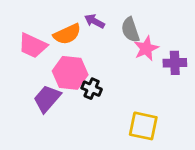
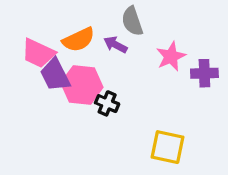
purple arrow: (94, 21) -> (115, 45), moved
gray semicircle: (130, 30) -> (132, 21), moved
purple trapezoid: (47, 99) -> (55, 75), moved, turned -68

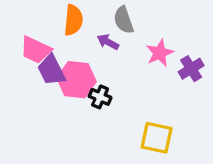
orange semicircle: (79, 40) -> (73, 20), moved, turned -60
purple cross: (204, 73) -> (191, 69), turned -30

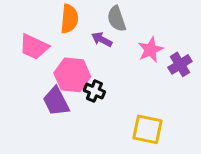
purple trapezoid: (51, 70) -> (56, 101), moved

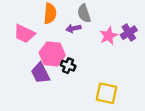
purple arrow: (102, 39) -> (73, 28), turned -40
purple cross: (180, 64) -> (129, 33), moved

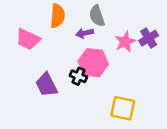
pink hexagon: (52, 54) -> (93, 63), moved

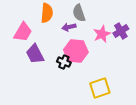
pink trapezoid: (28, 39) -> (23, 32), turned -85
purple trapezoid: (46, 85) -> (35, 54), moved
yellow square: (123, 108) -> (100, 88), turned -30

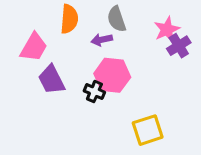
pink star: (102, 34) -> (167, 29), moved

